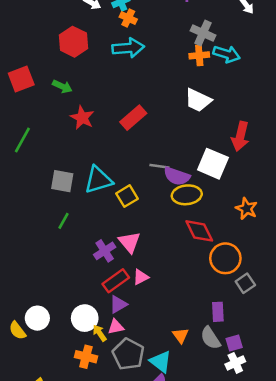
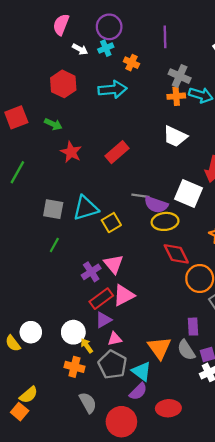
orange cross: (128, 18) -> (131, 63), moved
pink triangle: (141, 277) -> (124, 295), size x1.5
pink triangle: (116, 327) -> (115, 339), moved
orange triangle: (181, 336) -> (159, 348), size x1.6

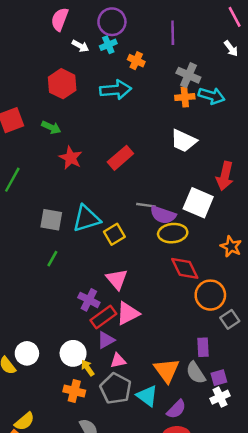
purple cross: (91, 272) -> (89, 300), moved, turned -30
purple semicircle: (138, 391) -> (176, 409), moved

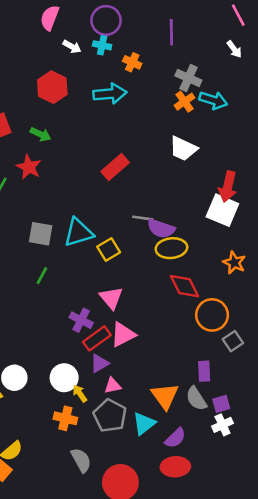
cyan cross: (108, 45) -> (102, 45), turned 35
orange cross: (185, 97) -> (185, 102), turned -30
red star: (71, 158) -> (29, 167), moved
white square: (198, 203) -> (222, 210), moved
cyan triangle: (147, 396) -> (144, 424), turned 45

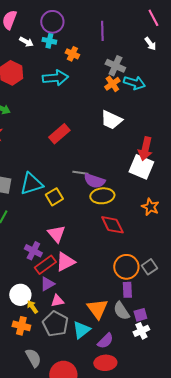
orange circle: (212, 315) -> (126, 267), moved

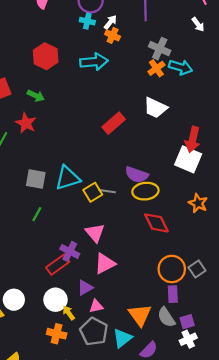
white arrow: (26, 42) -> (110, 22), moved, turned -80
red rectangle: (59, 134) -> (114, 123), moved
gray line: (80, 173) -> (107, 191), moved
red rectangle: (45, 265) -> (58, 265), moved

